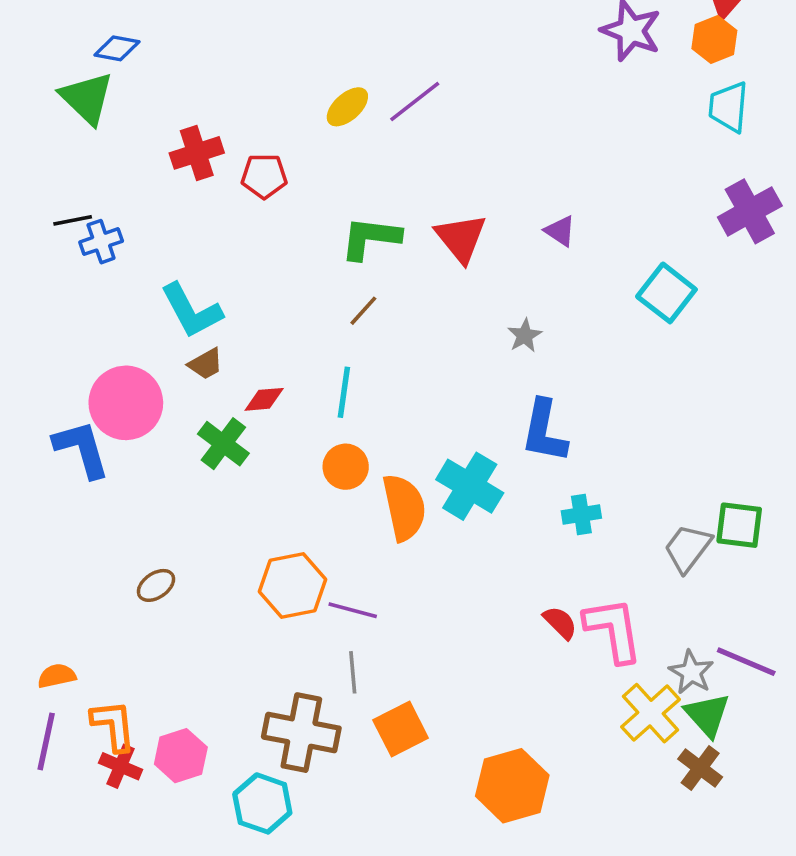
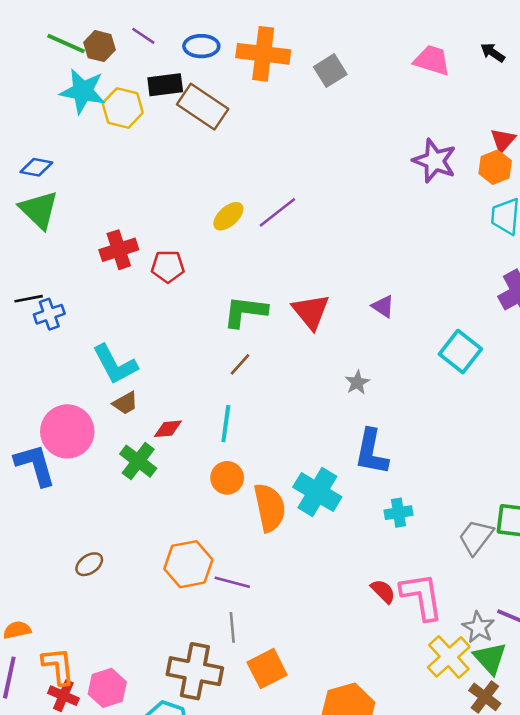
blue diamond: (117, 48) -> (36, 167), moved

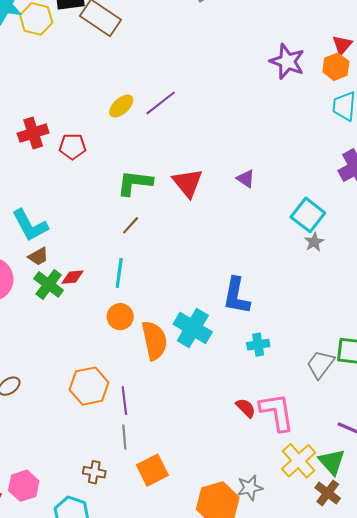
gray star: (357, 382) -> (314, 242), moved
green cross: (138, 461) -> (49, 284), moved
purple line: (232, 582) -> (124, 401), turned 68
gray star: (478, 627) -> (250, 488), moved, turned 30
brown cross: (195, 671) -> (94, 472), size x0.5

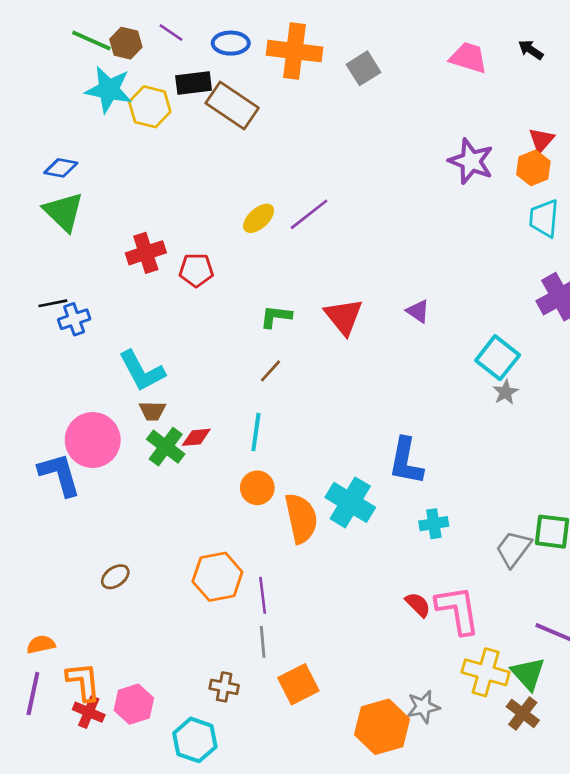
green L-shape: (135, 183) -> (276, 317), size x0.7
brown trapezoid: (38, 256) -> (152, 411), turned 30
yellow cross: (299, 461) -> (486, 672), turned -32

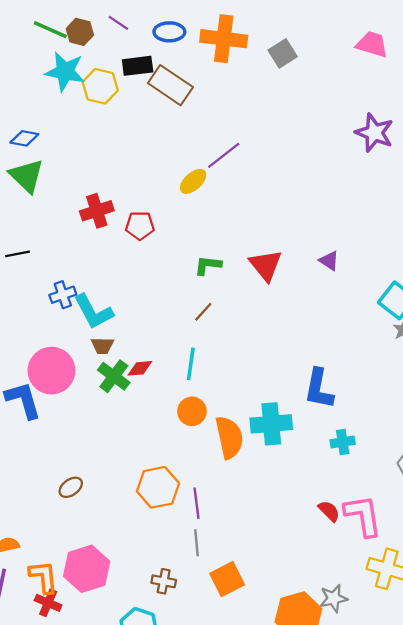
purple line: (309, 214) -> (224, 155), moved
blue cross: (74, 319) -> (63, 295), moved
cyan cross: (350, 502) -> (271, 424), turned -36
pink hexagon: (134, 704) -> (87, 569), moved, size x1.4

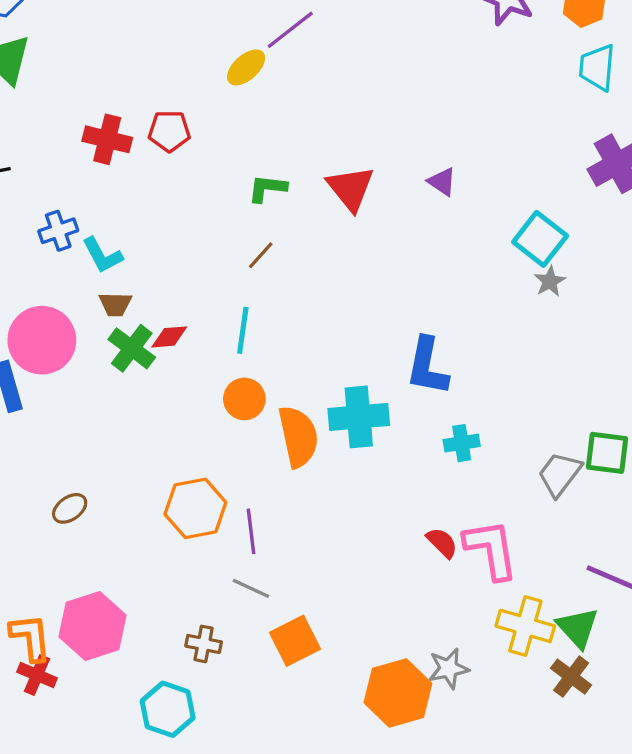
red cross: (97, 211) -> (107, 139), moved, turned 32
cyan L-shape: (93, 312) -> (102, 255), size x0.7
gray line: (196, 543) -> (251, 588), turned -60

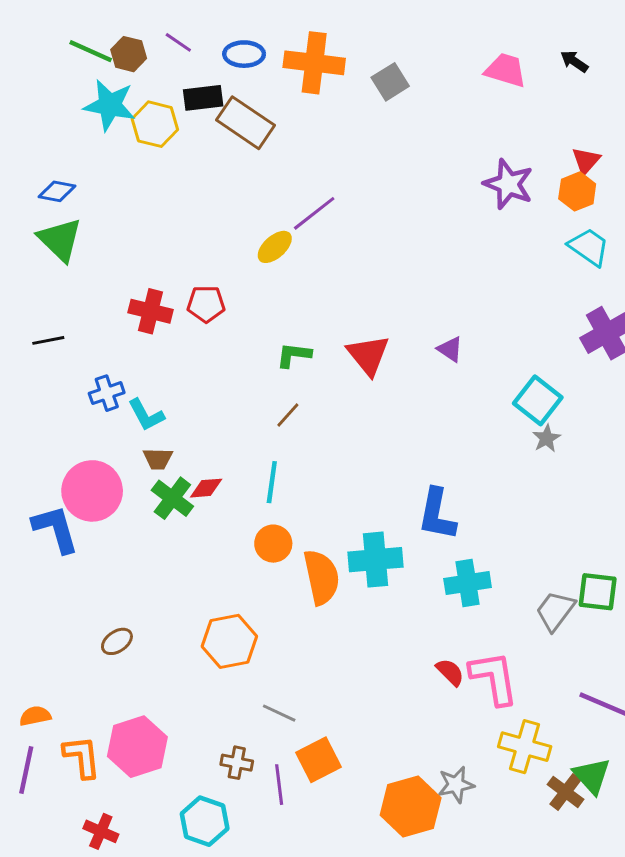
cyan trapezoid: (597, 67) -> (589, 247), turned 120
cyan cross: (462, 443) -> (468, 583), size x1.4
purple line: (251, 531) -> (279, 785), moved
green triangle: (578, 628) -> (592, 776), moved
red cross: (37, 675) -> (101, 831), moved

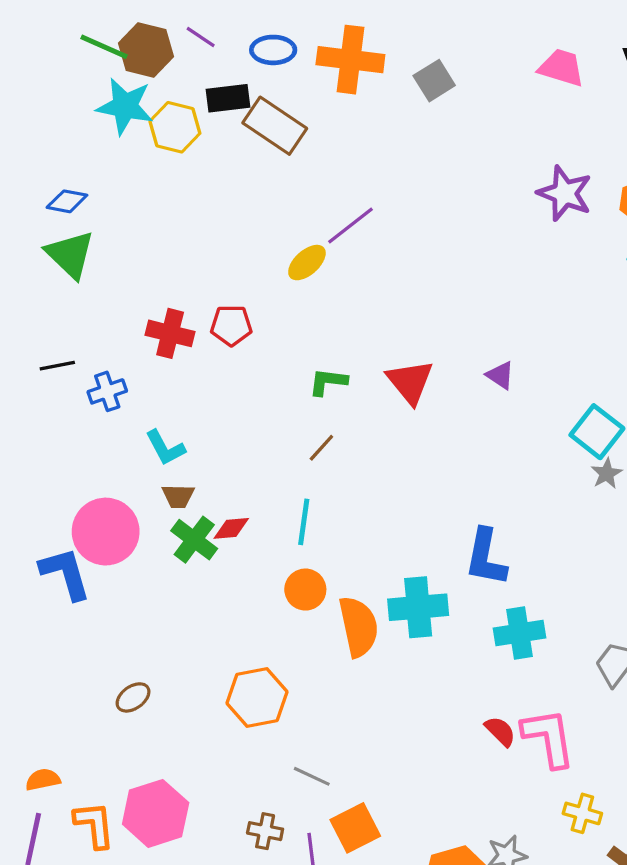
brown hexagon: (129, 54) -> (146, 50), size x1.4
blue cross: (107, 393) -> (107, 391), moved
yellow cross: (525, 747) -> (582, 813), size x0.7

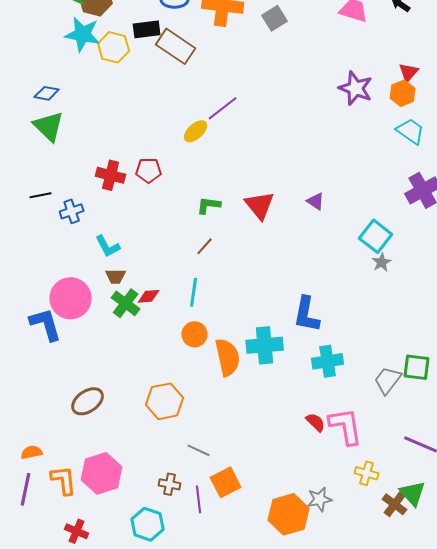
brown ellipse: (133, 697) -> (88, 401), size x1.5

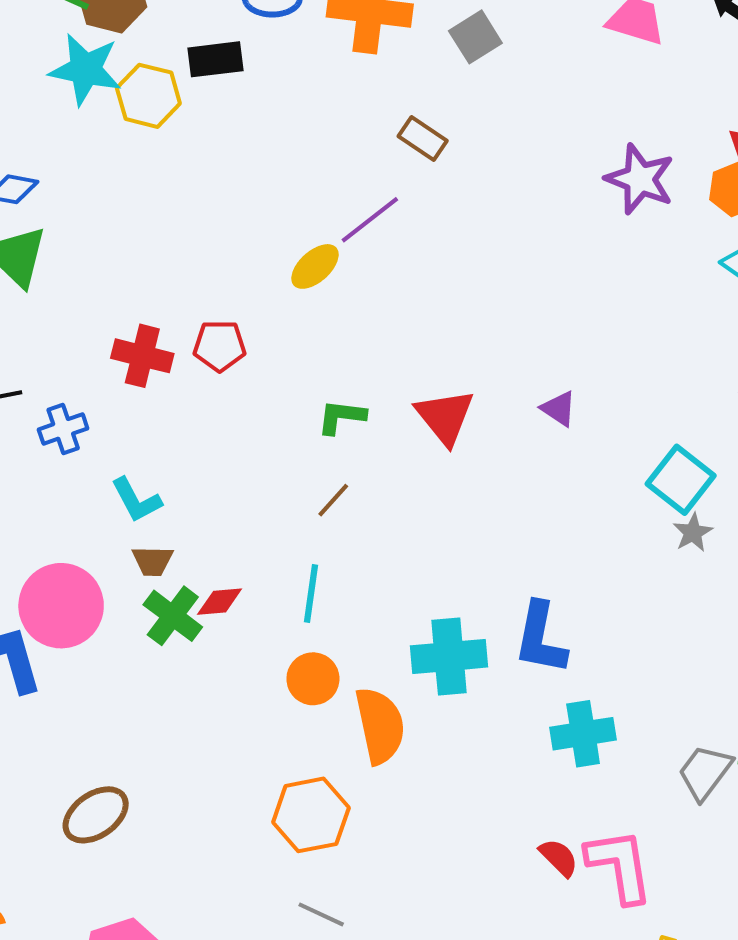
brown rectangle: (176, 46) -> (423, 139), moved, size x0.6
cyan cross: (265, 345) -> (449, 656), moved
orange hexagon: (165, 401) -> (311, 815), moved

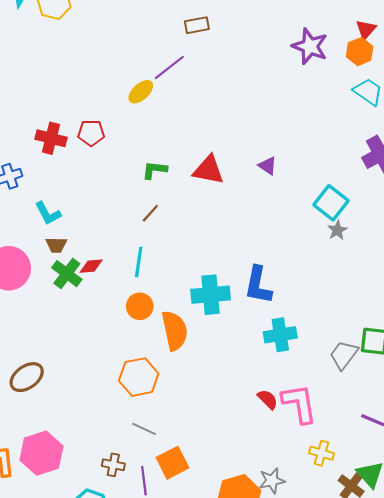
brown rectangle: (423, 139) -> (197, 25), turned -45
red triangle: (445, 417) -> (208, 170), turned -40

